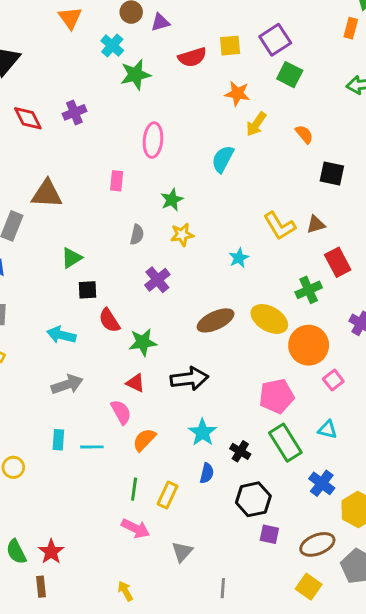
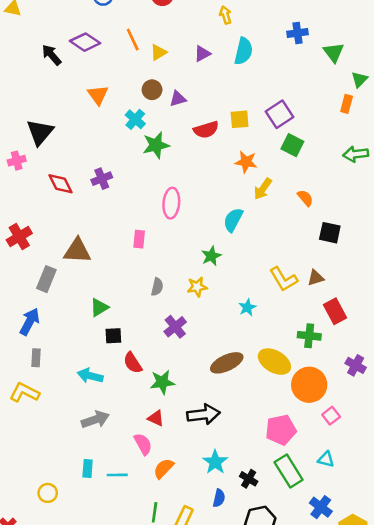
green star: (172, 200) -> (211, 256), moved
green cross: (309, 290) -> (309, 336), turned 30

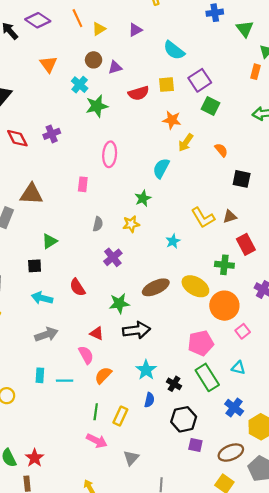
cyan semicircle: (243, 51) -> (174, 50), moved, turned 115
black square: (113, 336) -> (35, 266), moved
green star: (162, 382) -> (119, 303), moved

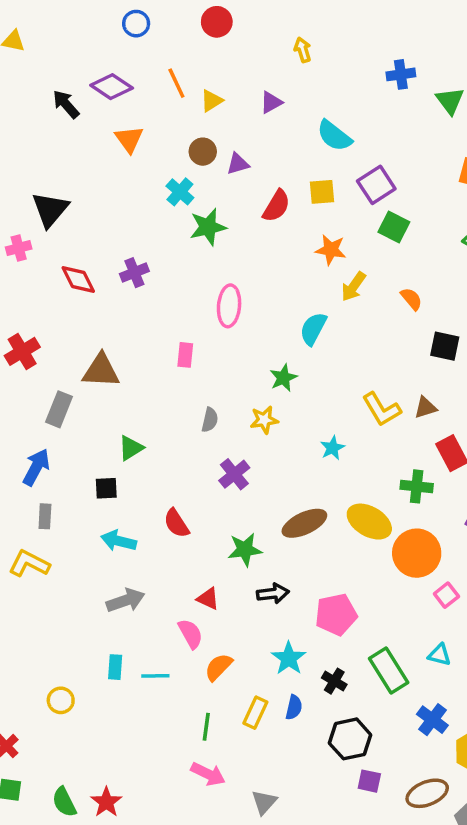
orange triangle: (48, 64) -> (129, 139), moved
red semicircle: (139, 93) -> (276, 206), turned -42
black arrow: (136, 330) -> (273, 593), size x0.7
pink pentagon: (201, 343) -> (336, 614), moved
yellow rectangle: (120, 416) -> (255, 713), moved

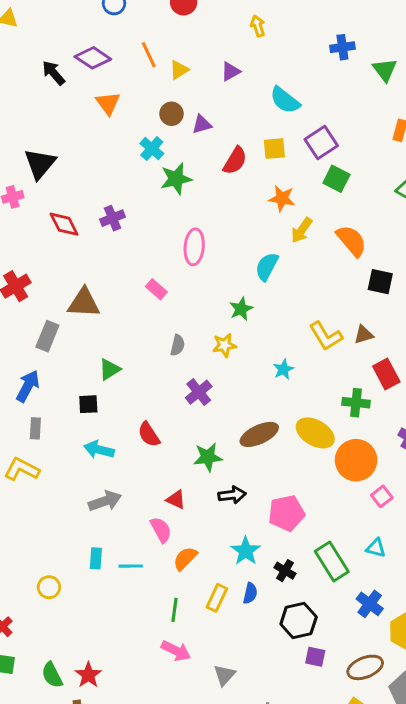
orange semicircle: (411, 299) -> (352, 241), size x1.6
pink rectangle: (185, 355) -> (156, 289), turned -55

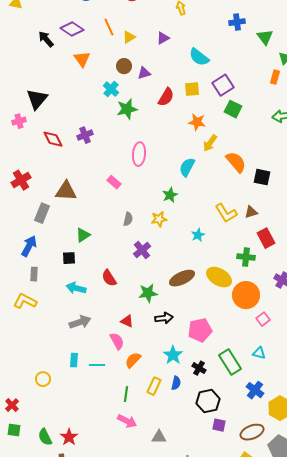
orange semicircle: (352, 241) -> (236, 162), moved
gray triangle: (224, 675) -> (159, 437), turned 49

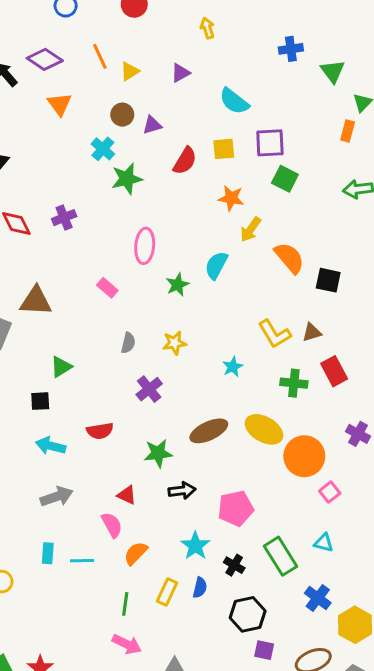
purple square: (223, 85) -> (270, 143), turned 30
green star: (170, 195) -> (177, 285), moved
green cross: (246, 257) -> (294, 383), moved
red semicircle: (109, 278) -> (100, 431), turned -66

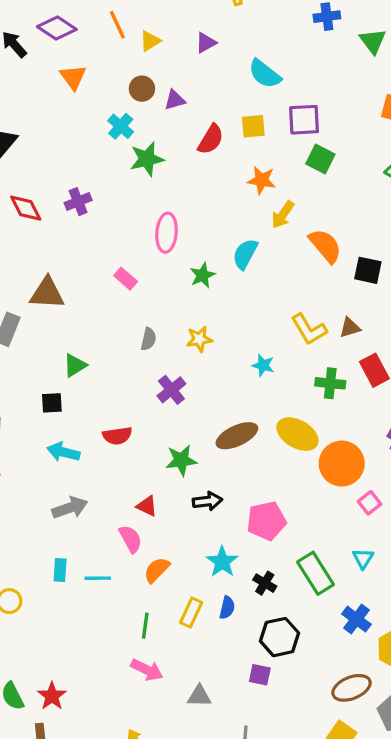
cyan star: (233, 367) -> (263, 365), turned -30
cyan triangle: (324, 543) -> (363, 558), turned 48
purple square: (264, 650) -> (260, 675), moved

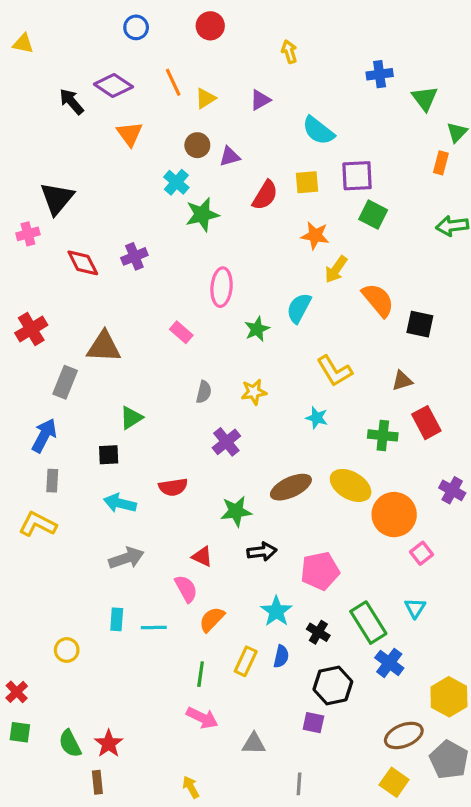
yellow L-shape: (309, 329) -> (334, 371), moved
blue cross: (356, 619) -> (389, 663), moved

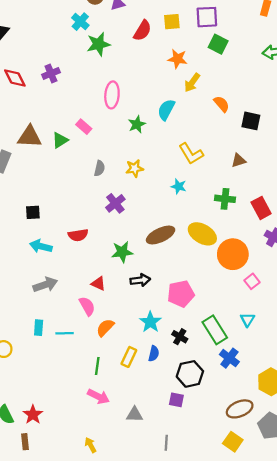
orange semicircle: (378, 300) -> (222, 104), size x0.7
green triangle: (131, 418) -> (60, 140), moved
red rectangle: (426, 423) -> (261, 208), moved

